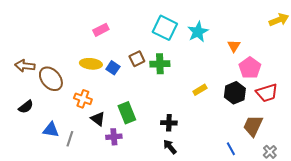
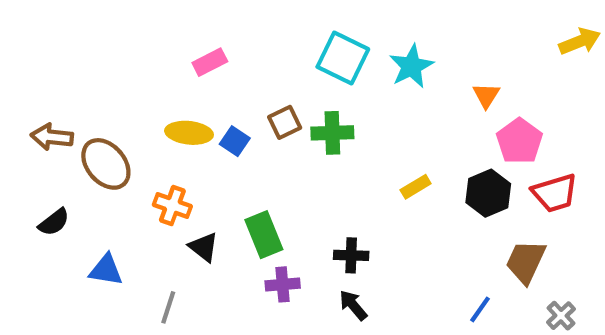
purple cross: (114, 137) -> (283, 284), moved
gray line: (70, 139) -> (168, 307), moved
blue line: (231, 149) -> (480, 309), turned 64

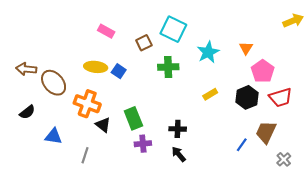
pink rectangle: (210, 62) -> (106, 31), turned 56
cyan star: (411, 66) -> (208, 52), moved
brown square: (285, 122) -> (144, 43), moved
orange cross: (172, 206) -> (87, 104), size x1.4
blue line: (480, 309) -> (242, 145), moved

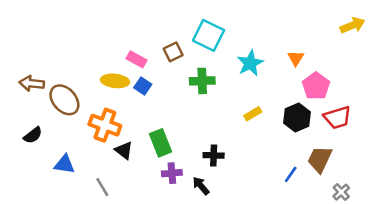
pink rectangle: (106, 31) -> (136, 59), moved
black arrow: (179, 154) -> (201, 186), moved
gray line: (85, 155) -> (102, 187), turned -49

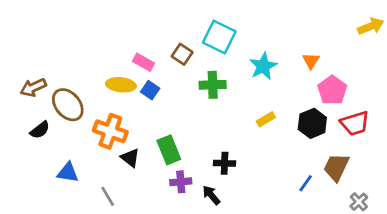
brown square: (173, 52) -> (182, 54), turned -30
brown arrow: (32, 83) -> (33, 87), turned -30
black semicircle: (33, 135) -> (40, 130), moved

